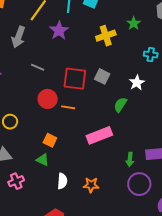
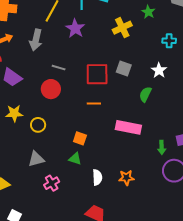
red circle: (48, 99) -> (51, 89), moved
pink rectangle: (99, 135) -> (128, 127), turned 40

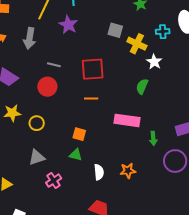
yellow cross: (122, 28) -> (137, 44), moved, turned -36
gray square: (124, 69) -> (115, 30), moved
green arrow: (162, 147) -> (153, 138), moved

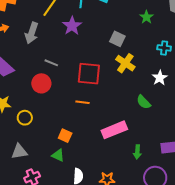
yellow cross: (137, 44) -> (125, 63), moved
white star: (154, 62) -> (160, 78), moved
green semicircle: (142, 86) -> (144, 102), moved, turned -77
pink rectangle: (127, 120) -> (114, 130), turned -40

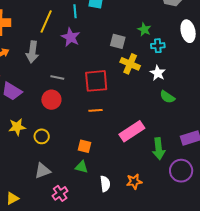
green star: (146, 17) -> (144, 29), moved
cyan cross: (164, 48) -> (158, 46), moved
white star: (160, 78) -> (158, 73), moved
green semicircle: (144, 102) -> (167, 97), moved
green arrow: (137, 152) -> (159, 149), size x1.5

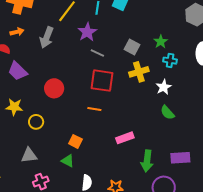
yellow cross: (130, 64) -> (139, 72), turned 36
gray line: (57, 78) -> (97, 53), moved
pink rectangle: (132, 131) -> (125, 138), size x0.7

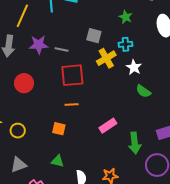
purple star: (87, 32) -> (39, 45), moved, turned -30
green star: (161, 42) -> (126, 17), moved
cyan cross: (170, 61) -> (126, 44), moved
red circle: (54, 88) -> (24, 83), moved
orange square: (75, 141) -> (59, 129), moved

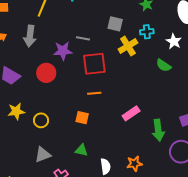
purple star: (39, 45) -> (63, 51), moved
white star: (134, 67) -> (174, 41), moved
green semicircle: (143, 91) -> (164, 65), moved

